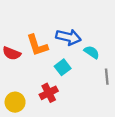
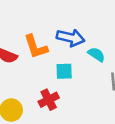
cyan square: (63, 67) -> (64, 71), turned 35

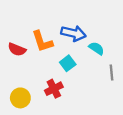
cyan square: (64, 71) -> (68, 63), turned -35

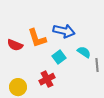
cyan semicircle: (96, 48) -> (84, 52), moved

